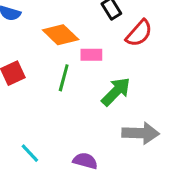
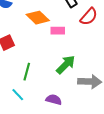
green line: (64, 78) -> (27, 72), moved
green arrow: (116, 92) -> (66, 65), moved

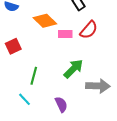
red semicircle: (89, 17) -> (89, 30), moved
purple semicircle: (54, 100) -> (61, 104), turned 49

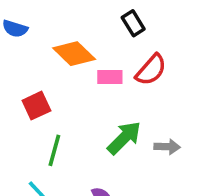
red square: (13, 46) -> (36, 106), moved
gray arrow: (98, 86) -> (167, 147), moved, size x0.6

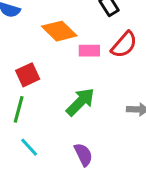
green arrow: (124, 138) -> (80, 102), moved
green line: (54, 150) -> (19, 109), moved

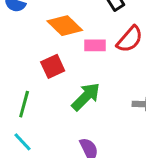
red square: (28, 75) -> (53, 66), moved
cyan line: (29, 147) -> (23, 142), moved

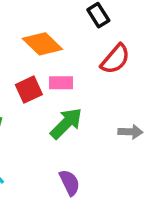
pink rectangle: (95, 45) -> (61, 83), moved

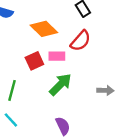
red semicircle: (115, 59) -> (81, 41), moved

